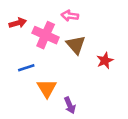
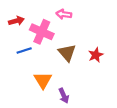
brown triangle: (76, 45) -> (67, 53), moved
blue line: (26, 68) -> (24, 51), moved

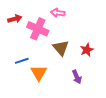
blue line: (24, 51) -> (22, 61), moved
purple arrow: (64, 96) -> (77, 77), moved

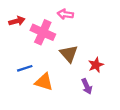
red star: (87, 50) -> (96, 65), moved
orange triangle: (39, 73) -> (44, 82), turned -42

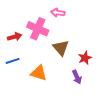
red arrow: (17, 21) -> (15, 37), moved
blue line: (25, 68) -> (13, 61), moved

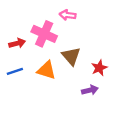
orange triangle: (39, 73) -> (46, 70), moved
purple arrow: (77, 77) -> (90, 90), turned -80

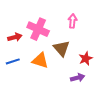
pink arrow: (68, 15) -> (73, 21), moved, turned 88

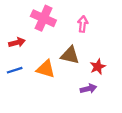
pink cross: (38, 29) -> (43, 18), moved
brown triangle: (61, 48) -> (70, 55), turned -36

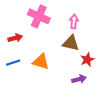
brown triangle: (70, 55) -> (71, 43), moved

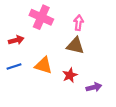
red star: (87, 60) -> (70, 75), moved
purple arrow: (79, 79) -> (94, 87), moved

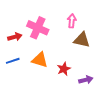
pink cross: (41, 17) -> (38, 28), moved
brown triangle: (75, 46) -> (82, 40), moved

